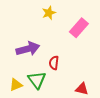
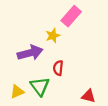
yellow star: (49, 13) -> (53, 36), moved
pink rectangle: (79, 28) -> (71, 16), moved

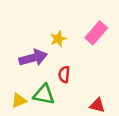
pink rectangle: (71, 16) -> (96, 33), moved
green triangle: (40, 86) -> (44, 95), turned -42

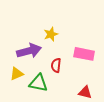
pink rectangle: (96, 33) -> (84, 54), moved, turned 60
yellow triangle: (19, 101) -> (17, 74), moved

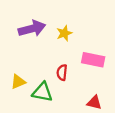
yellow star: (51, 34) -> (64, 33), moved
purple arrow: (29, 51) -> (32, 29), moved

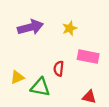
yellow star: (64, 33) -> (70, 28), moved

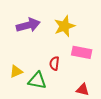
yellow star: (70, 28) -> (64, 26), size x1.5

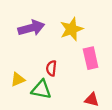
pink rectangle: (82, 52) -> (91, 58), turned 66
red semicircle: (54, 63) -> (51, 68), moved

